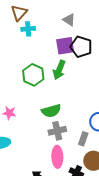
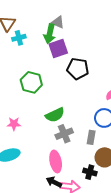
black pentagon: (81, 47) -> (78, 69), moved
green arrow: (59, 70) -> (50, 34), moved
pink ellipse: (57, 157) -> (56, 161), moved

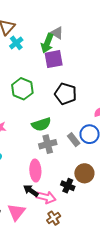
cyan cross: (19, 38) -> (16, 43), turned -32
black pentagon: (78, 69) -> (66, 94), moved
gray rectangle: (91, 137) -> (74, 140), moved, turned -56

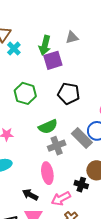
gray triangle: (57, 33) -> (72, 37), moved, turned -40
gray rectangle: (74, 140) -> (82, 138), size x1.5
black arrow: (31, 191) -> (30, 195), moved
pink arrow: (46, 197) -> (61, 199), turned 144

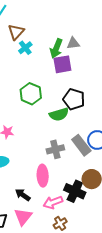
gray triangle: (72, 37) -> (73, 43), moved
green semicircle: (48, 127) -> (59, 114), moved
black cross: (81, 185) -> (75, 191), size x1.5

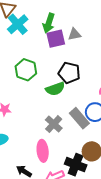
gray triangle: (73, 43) -> (75, 34), moved
cyan cross: (25, 48) -> (18, 24), size x1.5
gray cross: (55, 149) -> (54, 124), turned -30

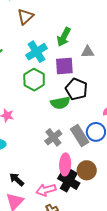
cyan cross: (18, 24) -> (36, 52), moved
purple square: (56, 39) -> (64, 66), moved
pink ellipse: (43, 151) -> (65, 164), moved

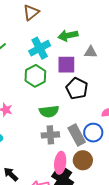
green arrow: (64, 37) -> (68, 35), turned 48
green semicircle: (60, 103) -> (49, 111), moved
gray cross: (53, 137) -> (50, 135), turned 30
brown circle: (87, 170) -> (83, 160), moved

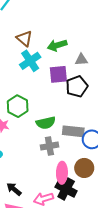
brown triangle: (31, 12) -> (24, 38), moved, turned -36
green hexagon: (35, 76) -> (18, 106), moved
black pentagon: (77, 88) -> (77, 86), moved, turned 30
gray rectangle: (77, 135) -> (73, 131), moved, turned -50

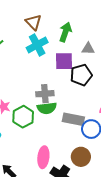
green arrow: (57, 45) -> (65, 32), turned 120
green hexagon: (18, 106) -> (23, 117), moved
gray cross: (49, 146) -> (45, 94), moved
pink ellipse: (62, 173) -> (43, 157), moved

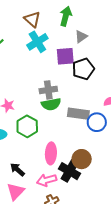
green arrow: (65, 32) -> (66, 16), moved
gray triangle: (88, 49) -> (81, 37), moved, turned -32
green hexagon: (23, 117) -> (27, 126), moved
brown circle: (81, 157) -> (82, 159), moved

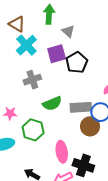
gray triangle: (81, 37) -> (68, 31), turned -32
gray cross: (48, 90) -> (32, 80), moved
brown circle: (82, 159) -> (90, 126), moved

